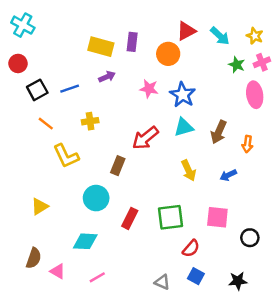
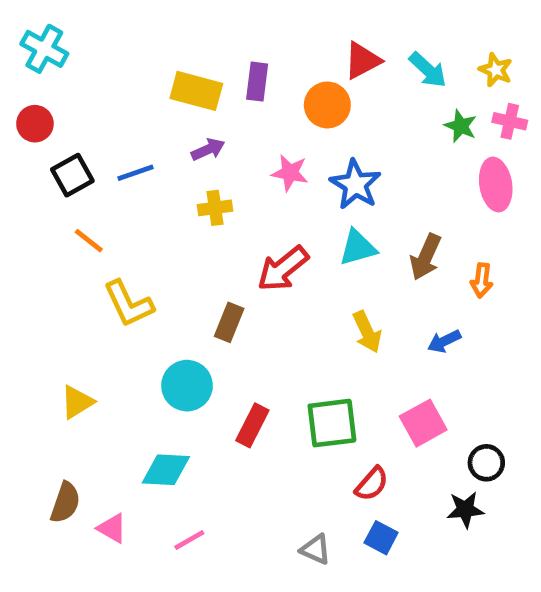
pink cross: (262, 62) -> (510, 121), turned 35
yellow cross: (90, 121) -> (215, 208), moved
pink square: (217, 217) -> (423, 423), turned -35
black star: (238, 281) -> (465, 510), moved

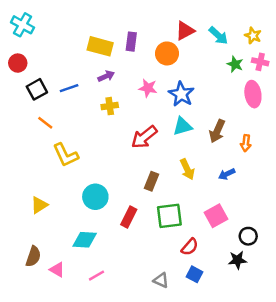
brown rectangle: (229, 322) -> (151, 181), moved

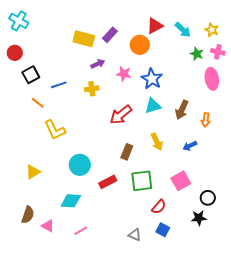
purple rectangle: (131, 42) -> (110, 35), turned 35
purple arrow: (106, 76) -> (98, 64), moved
blue line: (69, 88) -> (59, 85), moved
red rectangle: (129, 217) -> (108, 182), turned 36

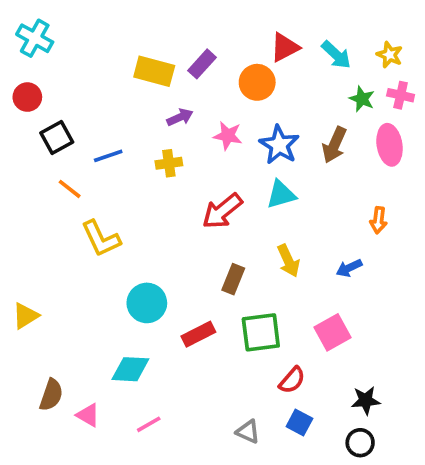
brown arrow: (182, 110) -> (334, 145), moved
yellow triangle: (33, 172) -> (26, 316), moved
black circle: (208, 198) -> (360, 443), moved

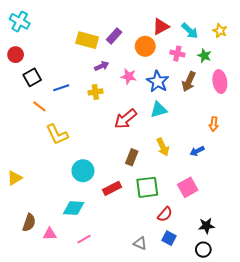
pink cross: (401, 95) -> (177, 54), moved
pink triangle: (88, 415) -> (50, 234), turned -32

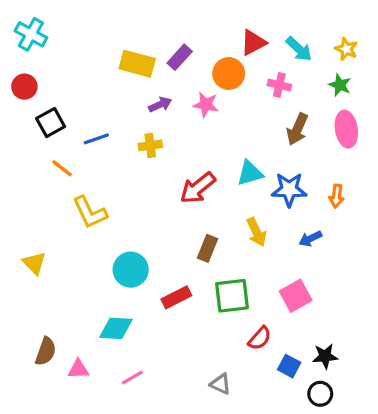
green star: (204, 56) -> (340, 85), moved
pink star: (129, 76) -> (206, 105), moved
blue star: (158, 82) -> (289, 190), moved, turned -30
yellow triangle: (15, 178) -> (34, 263), moved, turned -42
blue square: (169, 238) -> (289, 366), moved

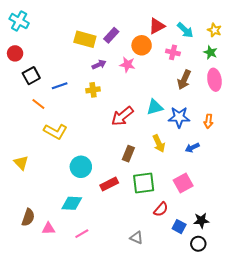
yellow L-shape: (90, 212) -> (56, 131), turned -35

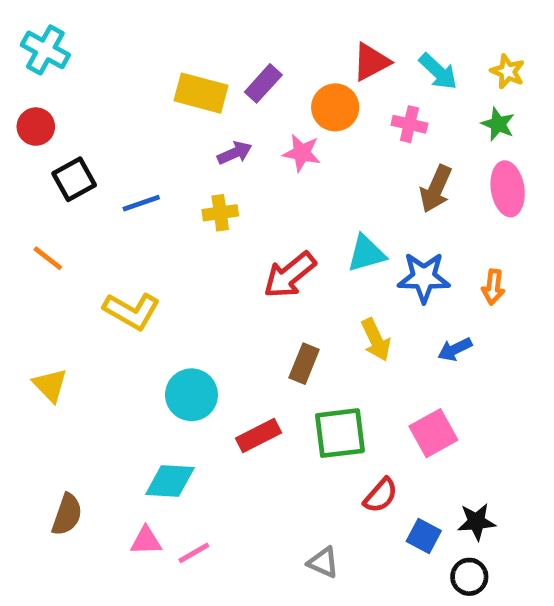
orange line: (38, 104) -> (48, 258), moved
pink triangle: (48, 229) -> (146, 541), moved

